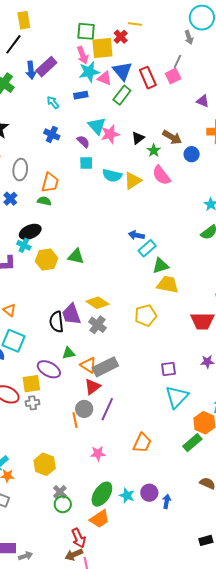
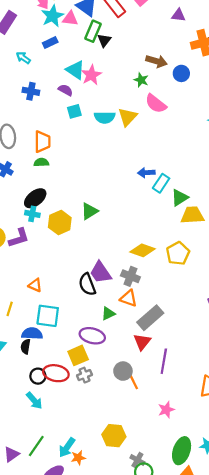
black triangle: (138, 138) -> (104, 40), moved
green triangle: (76, 256) -> (89, 211), turned -30
yellow diamond: (98, 303) -> (143, 250), moved
orange triangle: (88, 365) -> (129, 298), moved
gray circle: (84, 409) -> (123, 371), moved

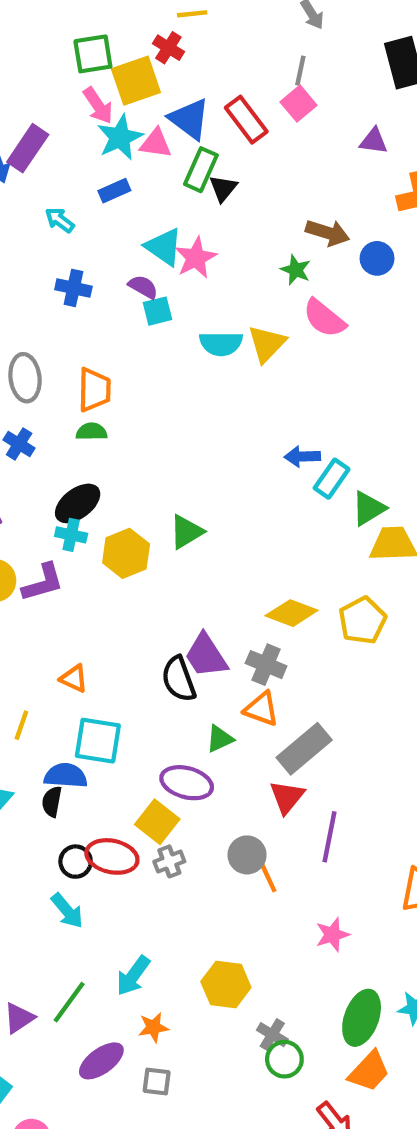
cyan square: (74, 111) -> (157, 311), moved
yellow square: (78, 355) -> (157, 822), turned -30
cyan arrow: (67, 448) -> (133, 976), moved

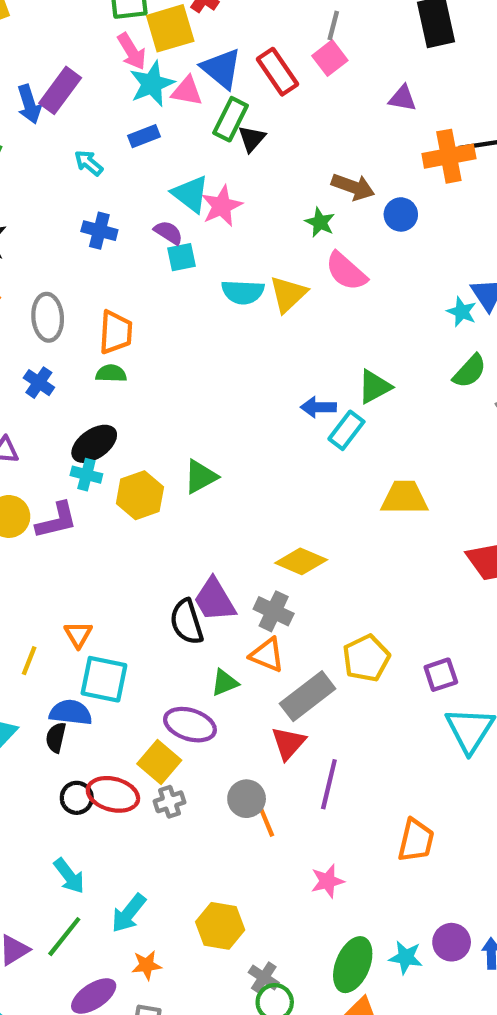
green triangle: (369, 508) -> (374, 387), moved
yellow pentagon: (362, 621) -> (366, 658), moved
orange triangle: (74, 679) -> (78, 634), moved, turned 32
cyan arrow: (67, 911) -> (69, 876), moved

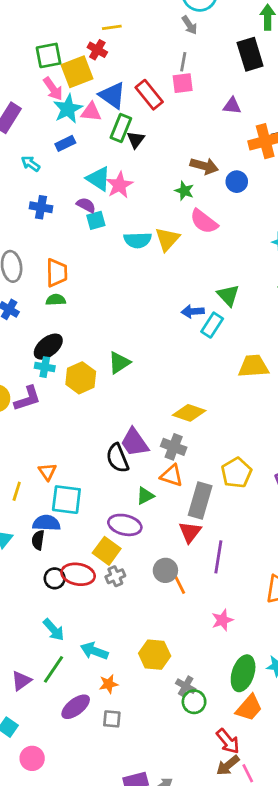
pink square: (330, 58) -> (183, 83), turned 35
green triangle: (374, 387) -> (228, 295), turned -40
gray rectangle: (308, 696) -> (200, 500), turned -32
cyan arrow: (129, 913) -> (94, 651), turned 76

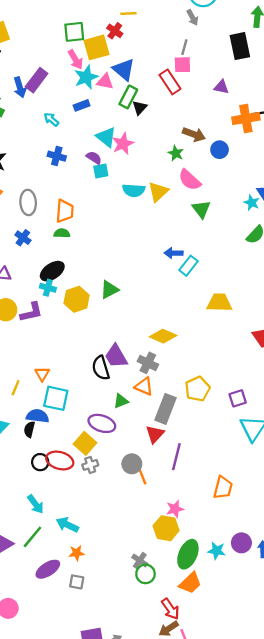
red rectangle: (149, 95) -> (170, 82), moved
green triangle: (228, 295) -> (201, 209), moved
yellow hexagon: (155, 655) -> (166, 528), moved

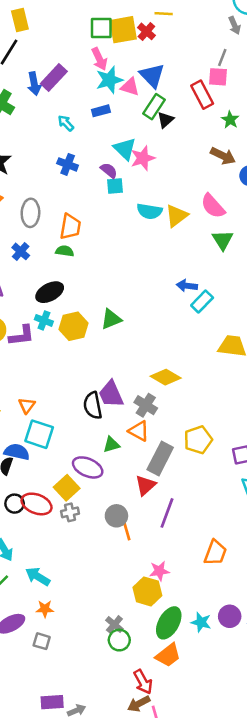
yellow square: (96, 47) -> (123, 30), moved
green star: (176, 153) -> (230, 120), moved
cyan cross: (48, 288) -> (44, 320), moved

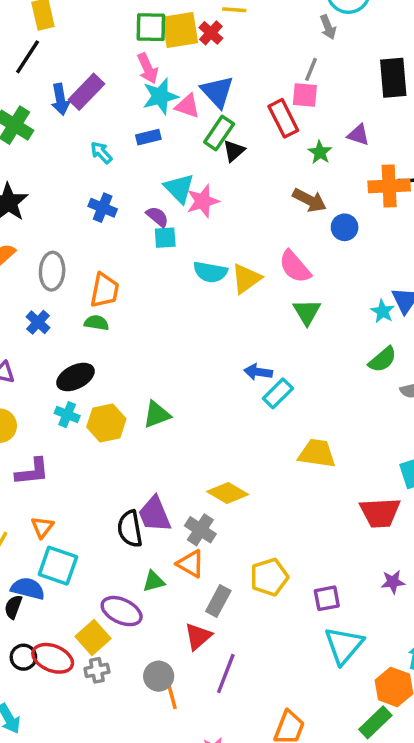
purple L-shape: (22, 336) -> (32, 472), moved
gray rectangle: (160, 458) -> (218, 601), size x0.7

